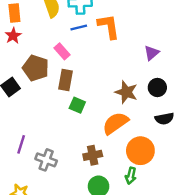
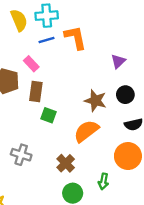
orange circle: (140, 151) -> (128, 156), moved
brown cross: (93, 155) -> (66, 163), turned -30
gray cross: (46, 160) -> (21, 155), moved

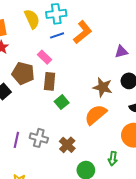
orange L-shape: (75, 38) -> (83, 32), turned 65
purple triangle: (118, 61) -> (121, 52), turned 32
green square: (48, 115) -> (62, 102), turned 32
brown cross: (66, 163) -> (67, 145), moved

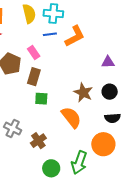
green square: (62, 102) -> (41, 99), turned 32
orange semicircle: (96, 115) -> (71, 117), turned 80
green arrow: (113, 159) -> (79, 163), size x1.6

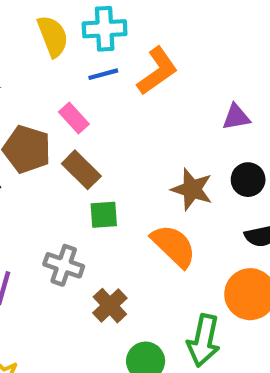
brown rectangle: (34, 77) -> (81, 170), turned -54
gray cross: (13, 129) -> (64, 265), moved

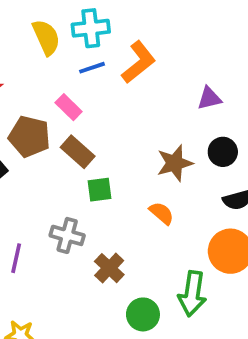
brown star: (192, 189) -> (175, 163), turned -30
orange semicircle: (174, 246) -> (162, 213), size x0.6

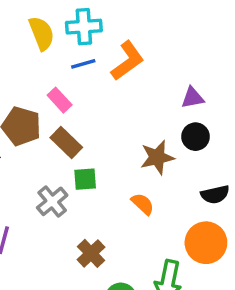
black circle: (223, 152) -> (196, 137), moved
gray cross: (67, 235) -> (52, 201), moved, turned 32

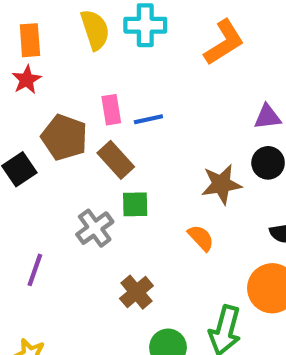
orange L-shape: (128, 61) -> (224, 42), moved
blue line: (83, 64) -> (148, 119), moved
pink rectangle: (60, 100) -> (111, 110), turned 30

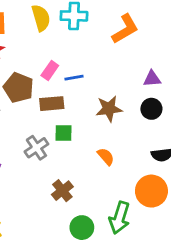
pink rectangle: (111, 110) -> (50, 71), turned 42
brown rectangle: (116, 160) -> (52, 104), turned -55
brown star: (221, 184) -> (109, 109), moved

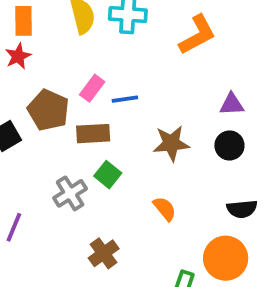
green square: (63, 133) -> (108, 175), turned 36

